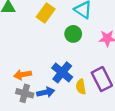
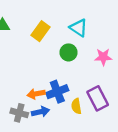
blue cross: (62, 72) -> (57, 92), turned 30
orange arrow: (23, 75) -> (36, 94), moved

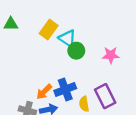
cyan triangle: (79, 28) -> (67, 38), moved
orange arrow: (36, 94) -> (44, 92), turned -35

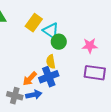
purple rectangle: (105, 96) -> (95, 73), moved, turned -55
yellow semicircle: (84, 104) -> (51, 62), moved

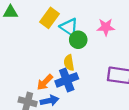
pink star: (90, 46) -> (106, 27), moved

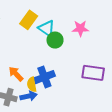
yellow semicircle: (69, 63) -> (32, 84), moved
orange arrow: (45, 82) -> (16, 74), moved, turned 91

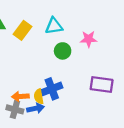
yellow rectangle: (29, 20) -> (22, 30), moved
cyan triangle: (47, 28) -> (54, 26), moved, turned -42
orange arrow: (16, 74) -> (20, 96), moved, turned -49

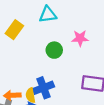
cyan triangle: (54, 26) -> (48, 15), moved

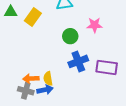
blue cross: (43, 88) -> (78, 61), moved

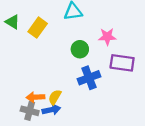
green triangle: (11, 12) -> (13, 22), turned 32
purple rectangle: (107, 67) -> (122, 63), moved
yellow semicircle: (48, 79) -> (55, 97), turned 40

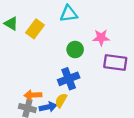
blue cross: (89, 78) -> (69, 79), moved
yellow semicircle: (55, 97) -> (61, 100), moved

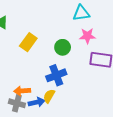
cyan triangle: (69, 14) -> (81, 13), moved
yellow rectangle: (35, 29) -> (28, 42), moved

